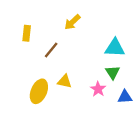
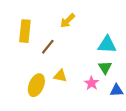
yellow rectangle: (27, 33) -> (25, 31), size x1.5

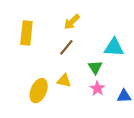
brown line: (48, 47) -> (66, 47), moved
green triangle: (105, 67) -> (95, 67), moved

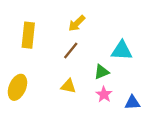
green triangle: (95, 67) -> (102, 72), turned 40
yellow ellipse: (39, 91) -> (17, 87), moved

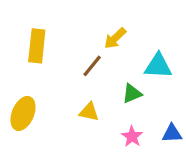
yellow arrow: (77, 23) -> (115, 38), moved
pink star: (104, 94) -> (132, 137), moved

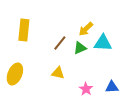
yellow arrow: (115, 38) -> (86, 29), moved
green triangle: (132, 94) -> (80, 48), moved

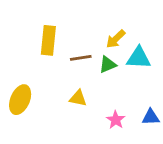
yellow rectangle: (24, 30) -> (48, 40), moved
brown line: (60, 43) -> (81, 58), turned 42

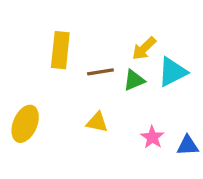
cyan triangle: (139, 58) -> (173, 72), turned -30
pink star: (116, 120) -> (152, 137), moved

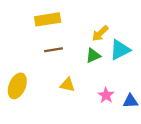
yellow rectangle: (60, 50) -> (48, 19), moved, turned 75
brown line: (100, 72) -> (53, 50), moved

